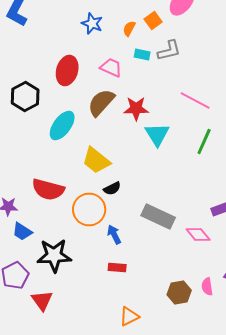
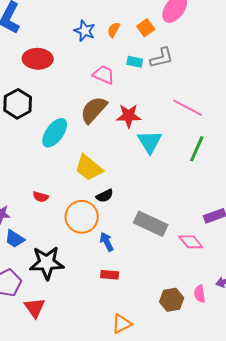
orange semicircle: (129, 28) -> (114, 30), moved
red ellipse: (67, 70) -> (38, 59), moved, turned 76
red semicircle: (48, 190) -> (41, 197), size x0.5

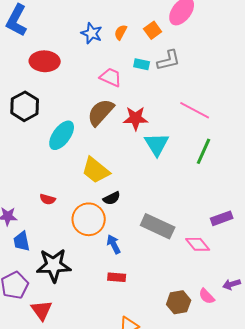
blue trapezoid: (15, 239) -> (22, 241), turned 45
pink semicircle: (200, 294) -> (207, 296), turned -36

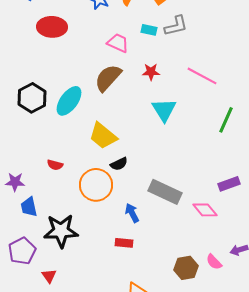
black hexagon: (25, 106) -> (32, 98), moved
red star: (136, 118) -> (151, 72), moved, size x0.7
green line: (204, 151) -> (226, 120), moved
blue arrow: (114, 244) -> (132, 213), moved
red triangle: (42, 310) -> (49, 276), size x0.7

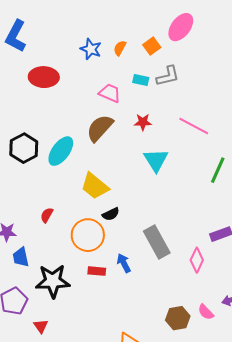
red semicircle: (55, 165) -> (47, 215), turned 105
gray rectangle: (165, 192) -> (157, 242), turned 36
pink diamond: (205, 210) -> (197, 260), turned 65
red rectangle: (124, 243) -> (97, 271), moved

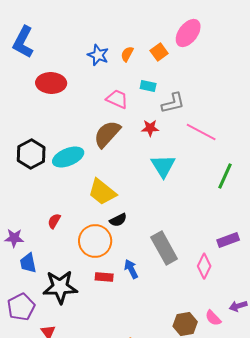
gray L-shape: (168, 76) -> (173, 103), moved
cyan ellipse: (61, 151) -> (68, 157), turned 32

